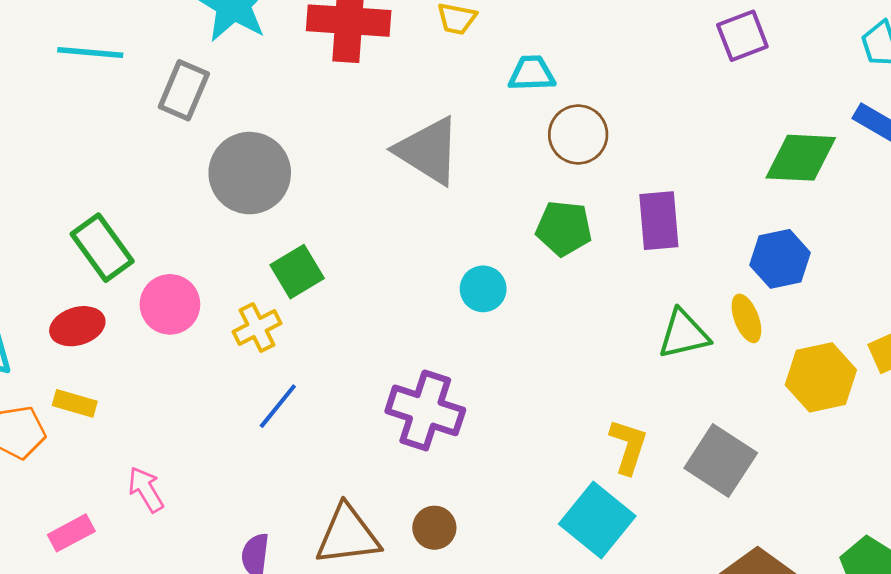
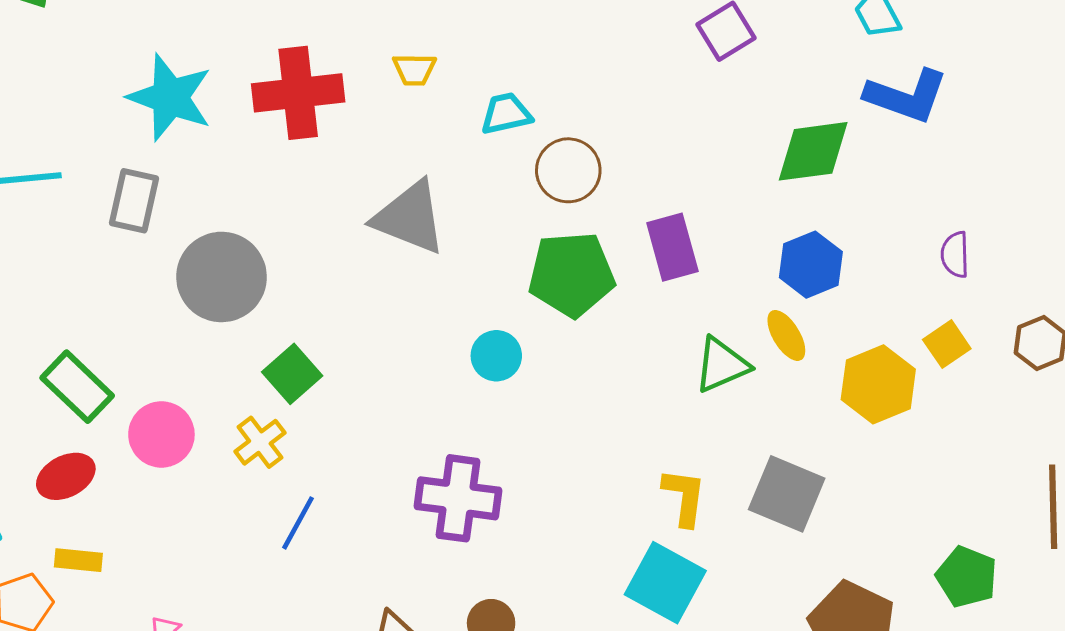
green pentagon: (564, 228) -> (571, 274), size x1.4

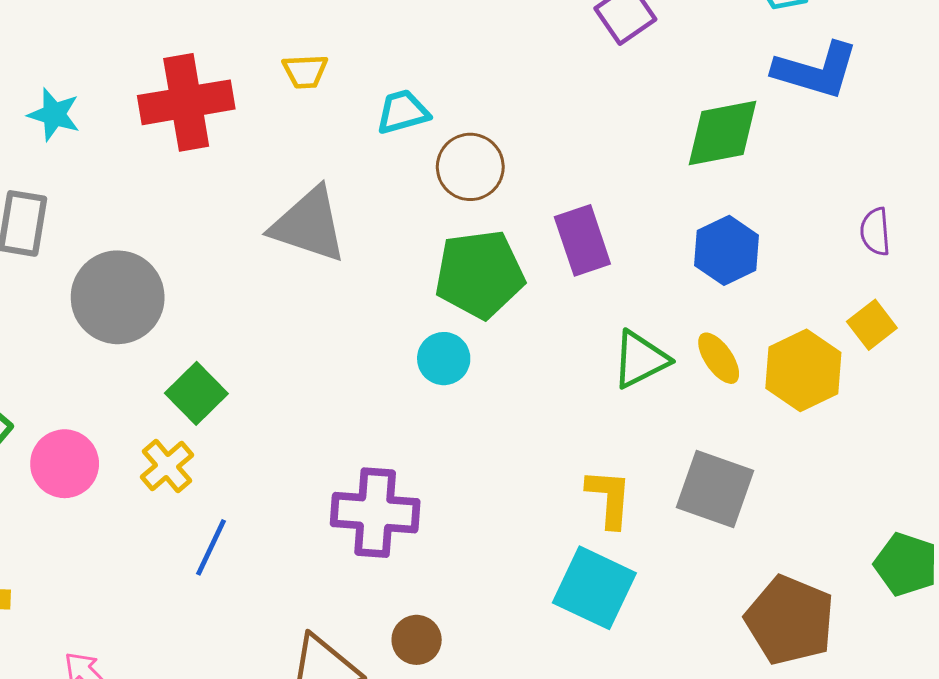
cyan star: (170, 97) -> (54, 115), size x0.6
yellow ellipse: (786, 335) -> (719, 358), moved
cyan circle: (496, 356) -> (444, 359), moved

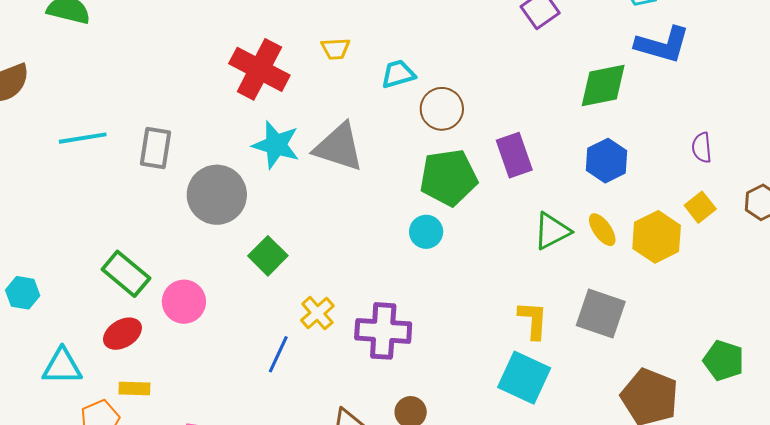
red cross: (186, 102) -> (259, 69), turned 38
cyan star: (54, 115) -> (276, 145), moved, size x1.4
yellow cross: (167, 466) -> (317, 313), moved

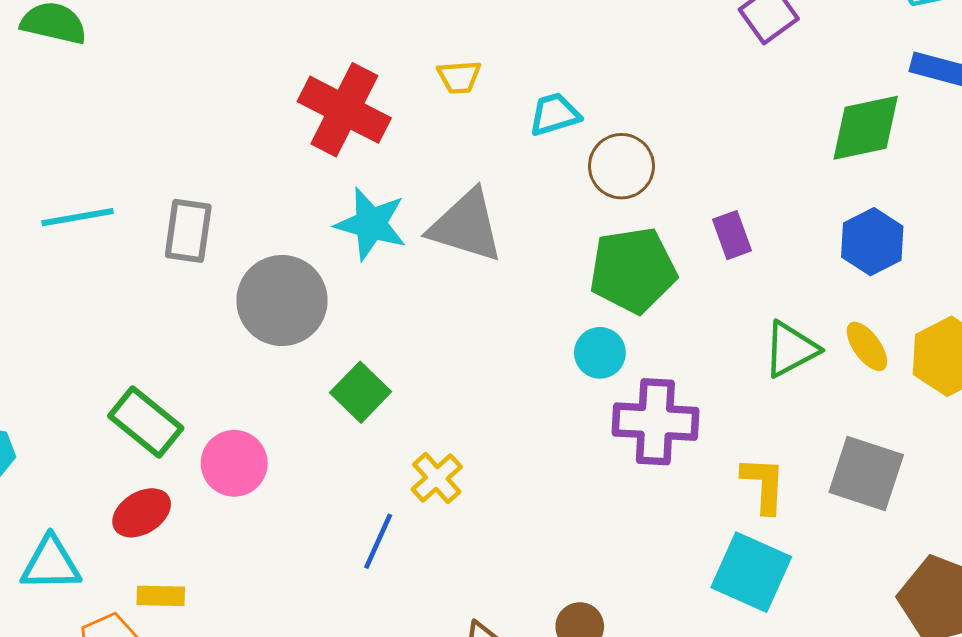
purple rectangle: (514, 155) -> (732, 235), size x0.7
purple cross: (383, 331) -> (655, 422), moved

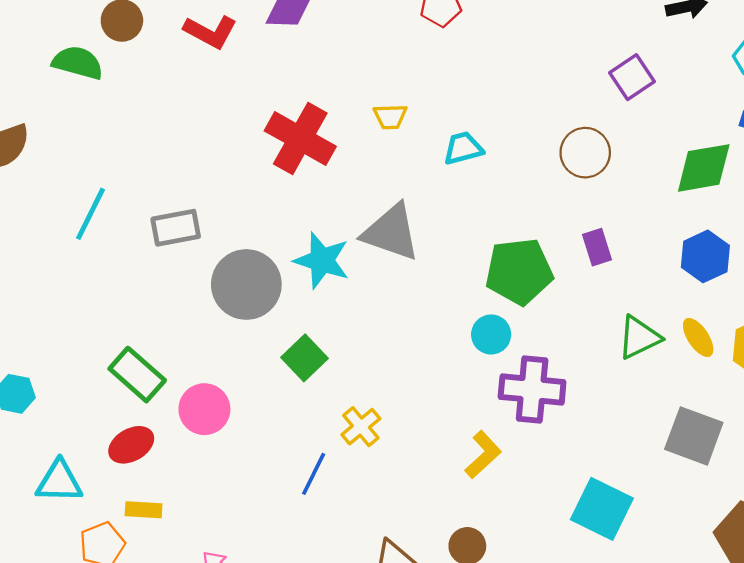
brown circle: (621, 166) -> (585, 153), moved
cyan line: (78, 217) -> (90, 214), turned -56
cyan star: (371, 224) -> (322, 260), moved
gray rectangle: (188, 231) -> (176, 228), turned 69
yellow L-shape: (764, 485) -> (483, 455), moved, turned 42

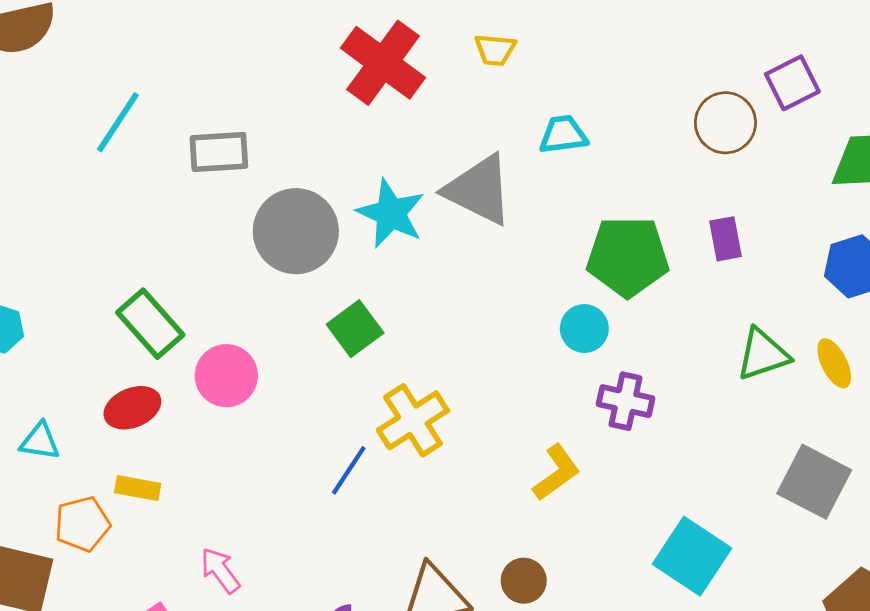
purple square: (632, 77) -> (792, 83), moved
cyan trapezoid: (463, 148) -> (563, 135), moved
purple cross: (532, 389) -> (626, 401), size x0.7
yellow cross: (361, 427) -> (413, 420), size x1.4
cyan triangle: (59, 482) -> (40, 441), size x0.7

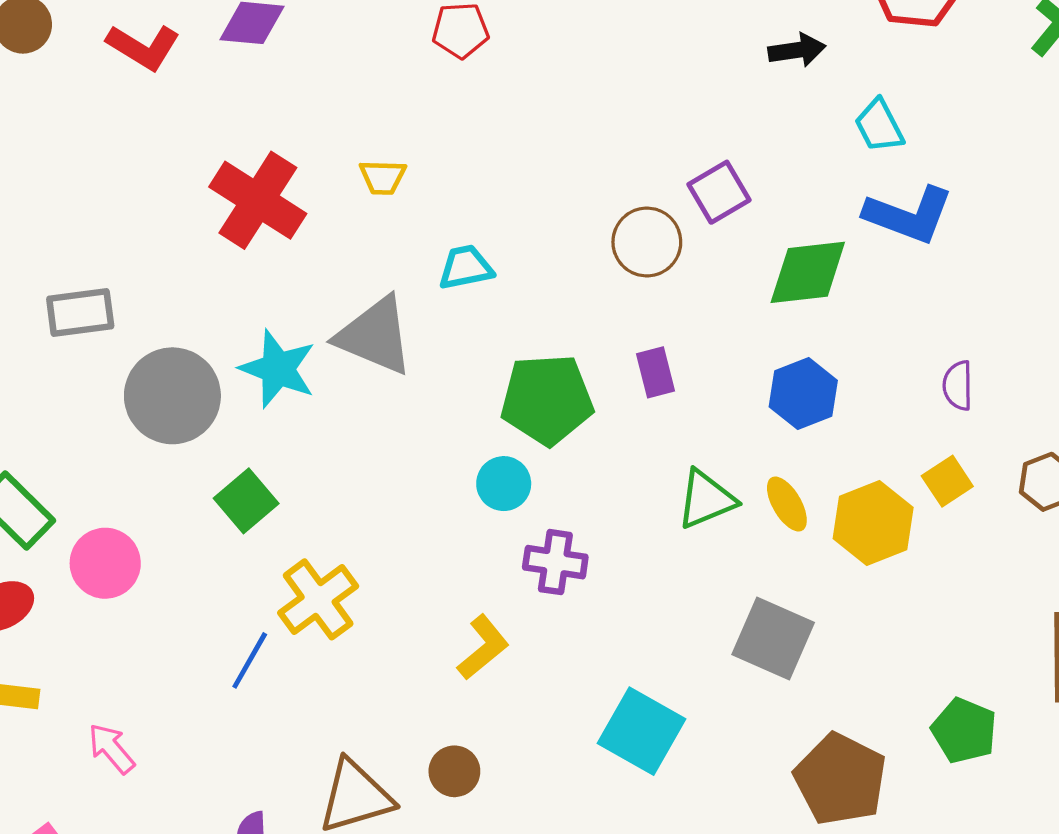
pink arrow: (220, 570) -> (111, 749), moved

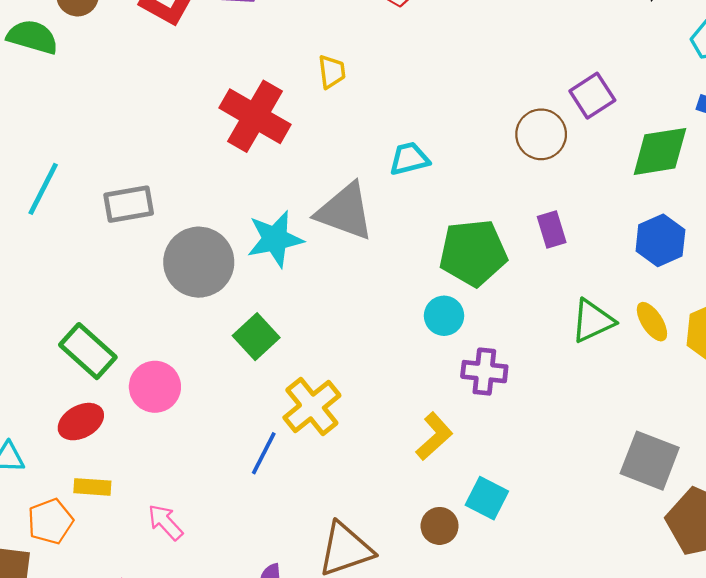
yellow trapezoid: (383, 177) -> (332, 72), moved, turned -96
cyan star: (278, 369) -> (275, 239), turned -30
gray square: (773, 639) -> (650, 461), moved
cyan square: (642, 731) -> (487, 498), moved, size x0.7
brown circle: (454, 771) -> (440, 526), moved

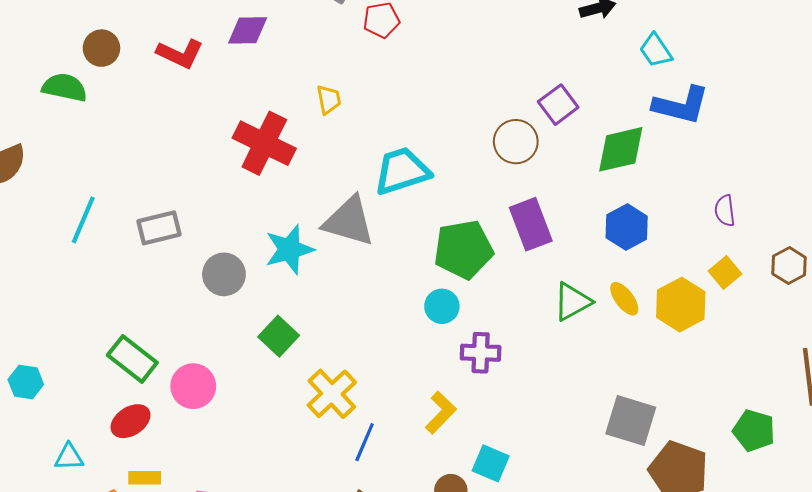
cyan trapezoid: (409, 159) -> (402, 171), size x1.6
purple rectangle: (552, 229) -> (531, 224), size x1.6
gray circle: (199, 262) -> (224, 274), size x0.7
blue line: (264, 453) -> (365, 442), moved

